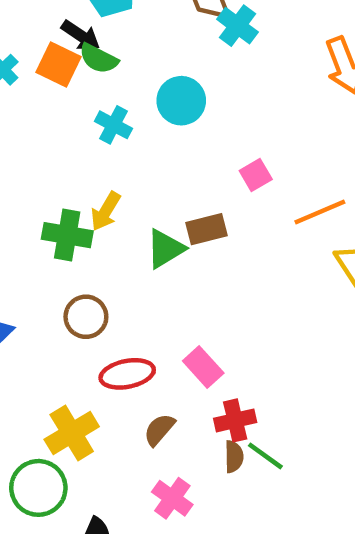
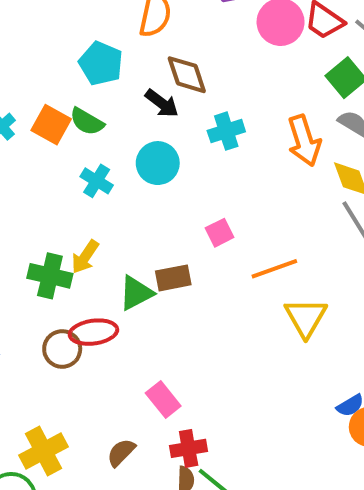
cyan cross: (238, 26) -> (226, 131), moved, turned 32
black arrow: (81, 35) -> (162, 103), moved
red ellipse: (127, 374) -> (93, 332), moved

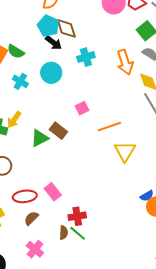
cyan pentagon: (101, 63) -> (48, 26), moved
brown rectangle: (173, 278) -> (58, 131), turned 48
red ellipse: (93, 332) -> (25, 196), moved
red cross: (189, 448) -> (77, 216), moved

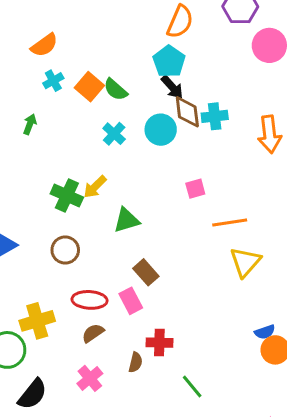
brown diamond: (66, 28) -> (187, 112), moved
brown rectangle: (58, 131) -> (146, 272), moved
green line: (78, 233) -> (192, 387), moved

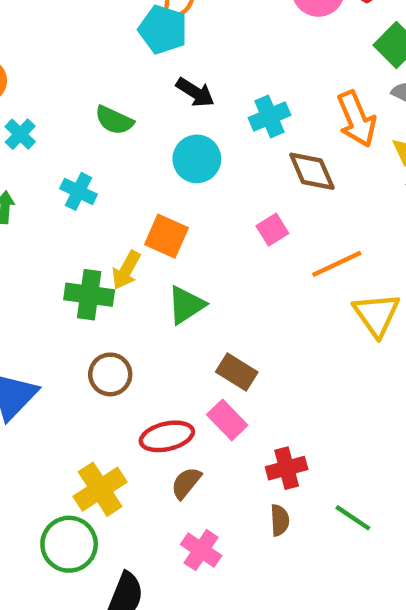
cyan pentagon: (169, 61) -> (163, 30), moved
orange square: (89, 87) -> (166, 236), moved
brown diamond: (187, 112) -> (312, 171), moved
cyan cross: (114, 134) -> (79, 191), moved
brown semicircle: (135, 362) -> (280, 520), moved

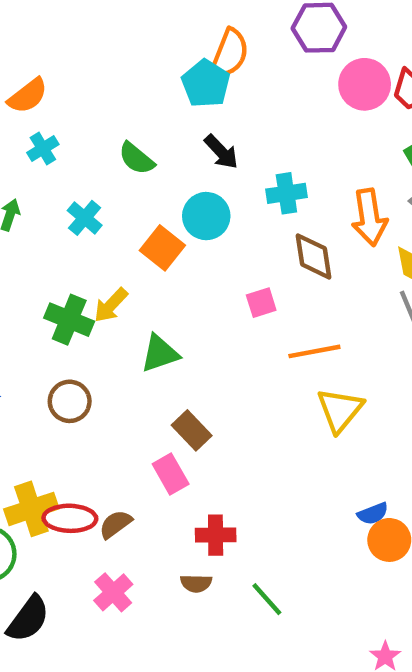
orange square: (166, 236) -> (162, 248), moved
red ellipse: (167, 436) -> (70, 518), moved
brown semicircle: (280, 520) -> (196, 583), turned 80

